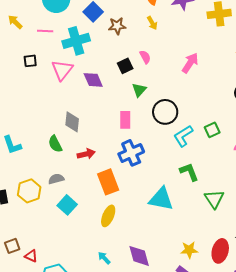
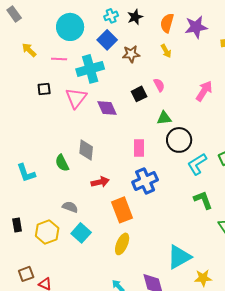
green triangle: (139, 90) -> (164, 118), moved, turned 42
green semicircle: (55, 144) -> (62, 163), moved
gray semicircle: (56, 179) -> (70, 207), turned 35
yellow hexagon: (29, 191) -> (47, 232), moved
cyan triangle: (161, 199) -> (179, 257), moved, turned -40

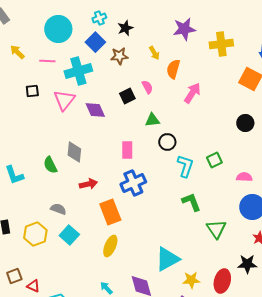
black star: (135, 17) -> (125, 28), moved
orange semicircle: (167, 23) -> (173, 69), moved
black circle: (179, 140) -> (167, 142), size x0.7
cyan L-shape: (197, 164) -> (185, 166), turned 140

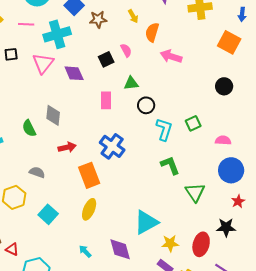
pink arrow: (192, 93) -> (171, 56), turned -105
pink rectangle: (127, 150) -> (106, 100), moved
blue cross: (133, 183) -> (112, 146), turned -30
cyan square: (69, 235) -> (48, 214), moved

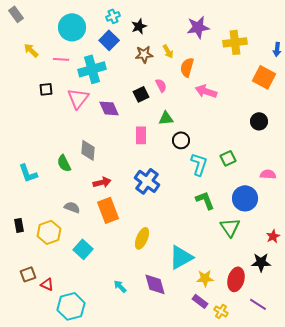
brown star: (98, 19) -> (144, 54), moved
pink semicircle: (223, 140) -> (268, 174), moved
blue circle: (231, 170) -> (245, 198), moved
orange rectangle: (89, 175) -> (108, 210), moved
yellow ellipse: (89, 209) -> (142, 238), moved

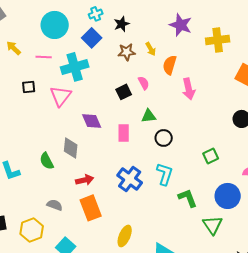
purple star: (198, 27) -> (181, 25), turned 30
pink arrow: (206, 91) -> (189, 89), turned -120
purple diamond: (109, 108) -> (92, 121), moved
cyan L-shape: (199, 164) -> (165, 174), moved

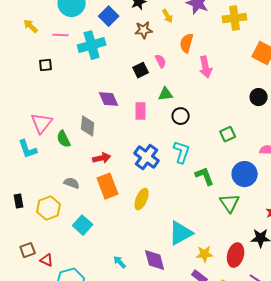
yellow arrow: (151, 49) -> (168, 16), moved
pink triangle: (61, 96) -> (42, 123), moved
yellow ellipse: (125, 236) -> (142, 199), moved

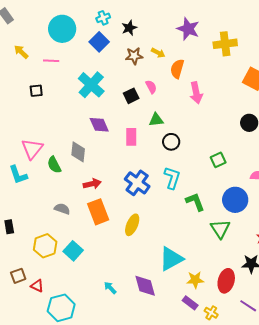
yellow arrow: (168, 16) -> (158, 53), moved, turned -32
cyan cross: (92, 45) -> (91, 85), moved, turned -32
yellow hexagon: (49, 208) -> (45, 246), moved

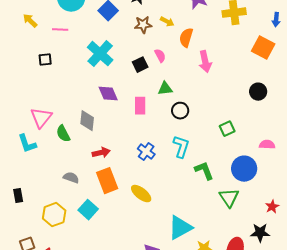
blue cross: (137, 183) -> (146, 152), size x0.7
yellow ellipse: (132, 225) -> (141, 194), turned -75
cyan square: (73, 251) -> (88, 210), moved

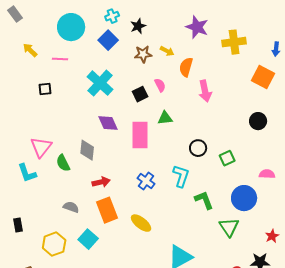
pink rectangle: (140, 106) -> (140, 135), size x1.5
black circle: (180, 111) -> (198, 148), moved

